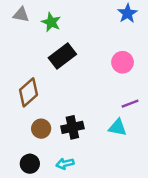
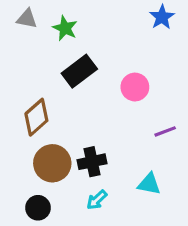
pink circle: (123, 62) -> (135, 87), moved
cyan triangle: (118, 127) -> (149, 184), moved
brown circle: (41, 129) -> (52, 163), size x1.5
cyan arrow: (65, 164) -> (97, 200), moved, turned -30

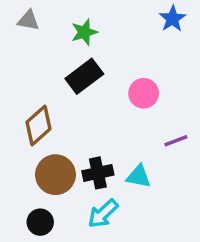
green star: (65, 28) -> (84, 32), moved, turned 30
cyan triangle: (149, 184) -> (139, 176), moved
cyan arrow: (97, 200) -> (103, 214), size x1.4

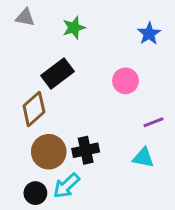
blue star: (172, 19) -> (149, 34), moved
black rectangle: (84, 76) -> (58, 73), moved
cyan triangle: (139, 176) -> (143, 158), moved
cyan arrow: (103, 214) -> (66, 186), moved

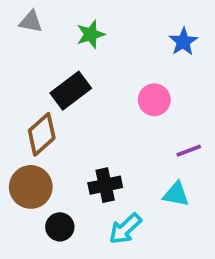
brown circle: (49, 152) -> (31, 187), moved
cyan arrow: (66, 186) -> (125, 229), moved
black circle: (35, 193) -> (60, 227), moved

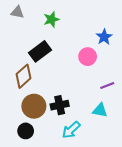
blue star: (183, 42) -> (104, 37), moved
brown circle: (31, 187) -> (34, 106), moved
black circle: (60, 227) -> (26, 131), moved

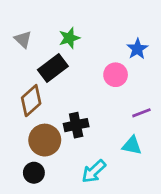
gray triangle: (17, 12) -> (23, 39), moved, turned 32
green star: (51, 19) -> (69, 38), moved
black cross: (60, 105) -> (76, 125), moved

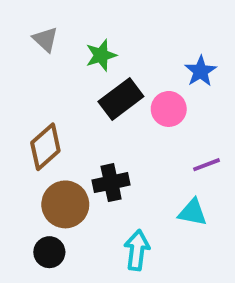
gray triangle: (23, 39) -> (45, 39), moved
black rectangle: (53, 68) -> (121, 99), moved
cyan arrow: (94, 171) -> (137, 250), turned 140

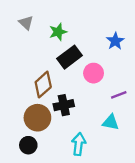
pink circle: (169, 109) -> (94, 73), moved
brown diamond: (45, 147) -> (43, 85), moved

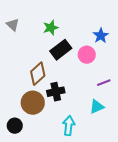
gray triangle: (26, 23) -> (13, 25), moved
pink circle: (94, 73) -> (87, 55), moved
cyan triangle: (111, 122) -> (97, 107), turned -35
black circle: (28, 145) -> (15, 126), moved

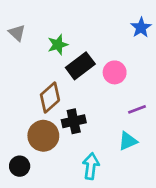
green star: (51, 28) -> (58, 45), moved
blue star: (101, 36) -> (141, 28), moved

